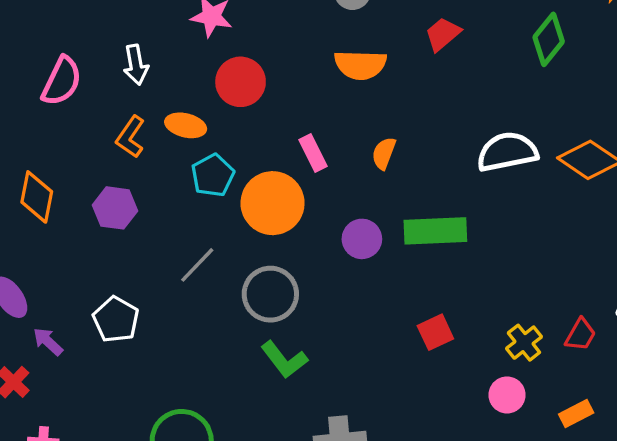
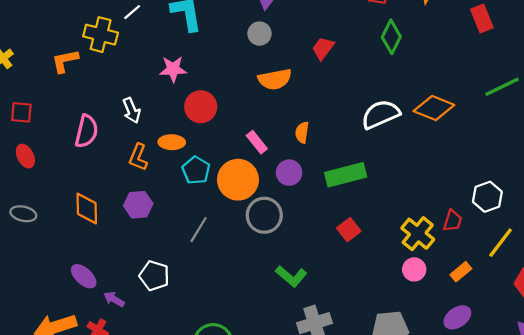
purple circle: (362, 239) -> (289, 173), moved
gray circle: (270, 294) -> (264, 215), moved
red square: (435, 332) -> (349, 230), moved
yellow cross: (524, 343) -> (418, 234), size x1.4
green L-shape: (284, 360) -> (291, 276), moved

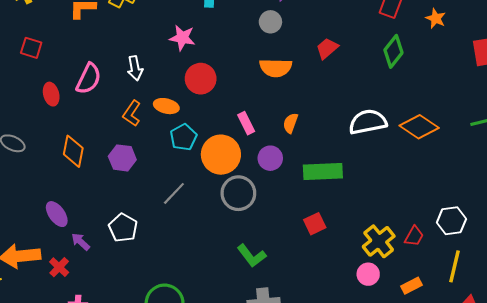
red ellipse: (25, 156) -> (51, 94), moved
yellow line: (501, 243) -> (455, 266), turned -36

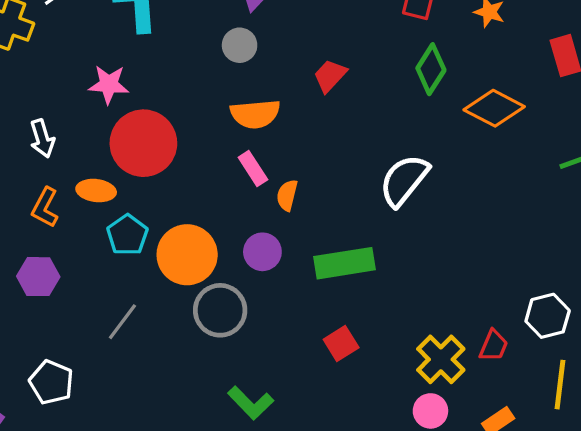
red circle: (201, 79) -> (143, 143), size x1.4
white semicircle: (368, 122) -> (404, 180), turned -33
pink rectangle: (246, 123) -> (253, 169), moved
orange diamond: (419, 127) -> (494, 108), moved

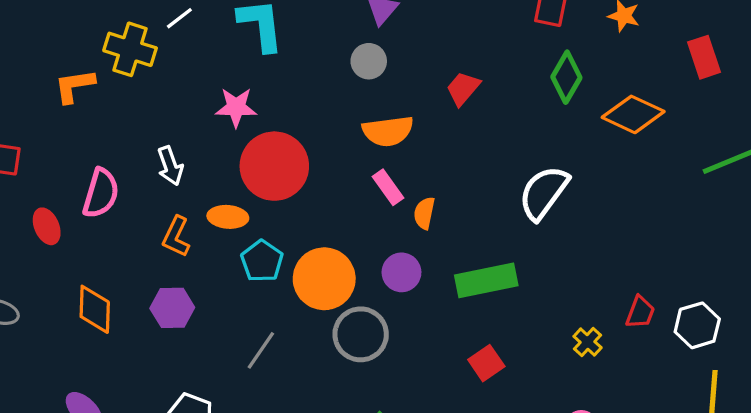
red trapezoid: (494, 346) -> (640, 312), moved
yellow cross: (441, 359) -> (588, 342), moved, size x0.6

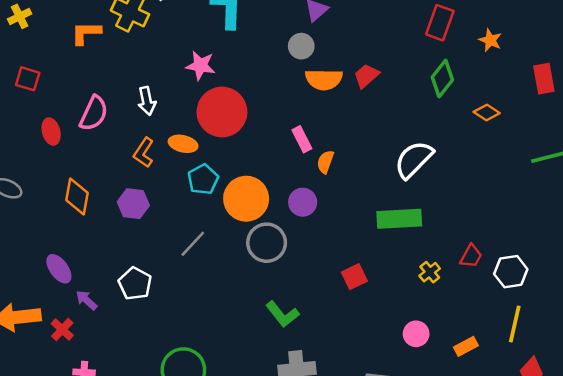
orange diamond: (633, 114) -> (487, 112), size x0.6
orange semicircle: (388, 131) -> (324, 79), moved
green rectangle: (486, 280) -> (399, 219), moved

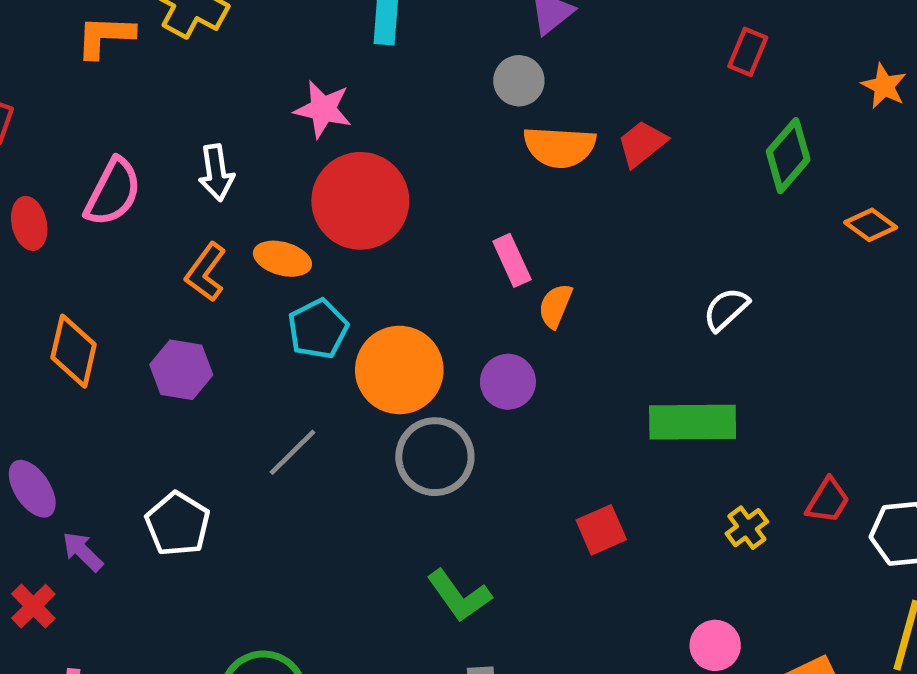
red rectangle: (440, 23) -> (748, 52), moved, size x0.7
white semicircle: (414, 160) -> (726, 309), size x0.6

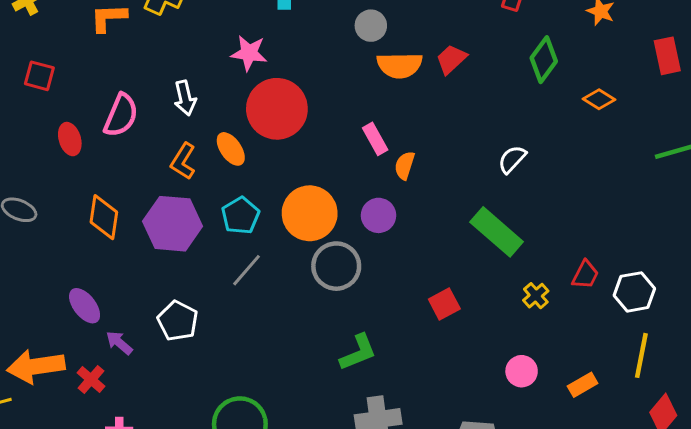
orange ellipse: (282, 259) -> (231, 149), turned 44
cyan pentagon: (318, 329) -> (240, 216), moved
purple hexagon: (181, 370) -> (173, 224), size x1.5
green rectangle: (693, 422) -> (497, 232), turned 46
green L-shape: (459, 596) -> (358, 352), turned -72

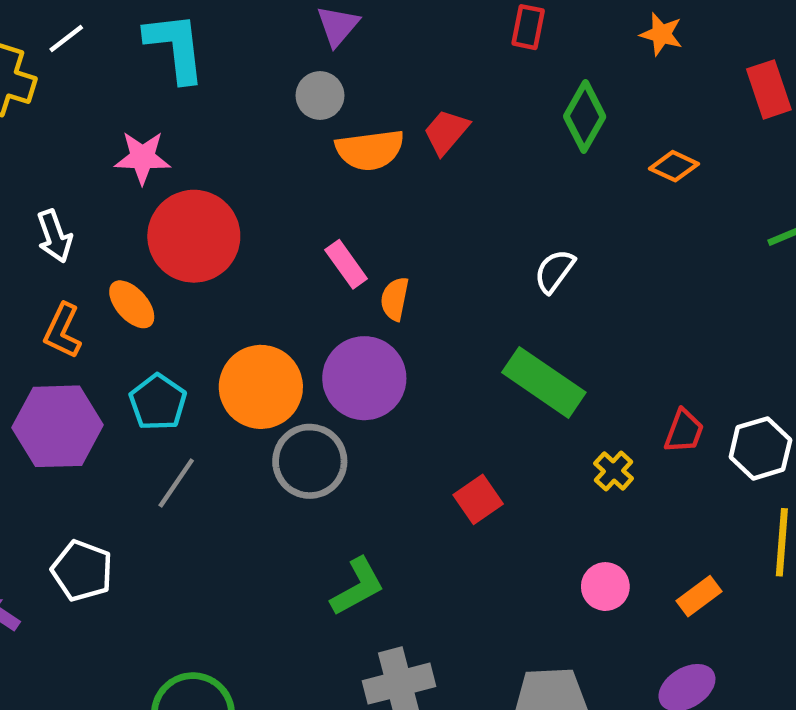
purple circle: (379, 215) -> (364, 378), size x1.6

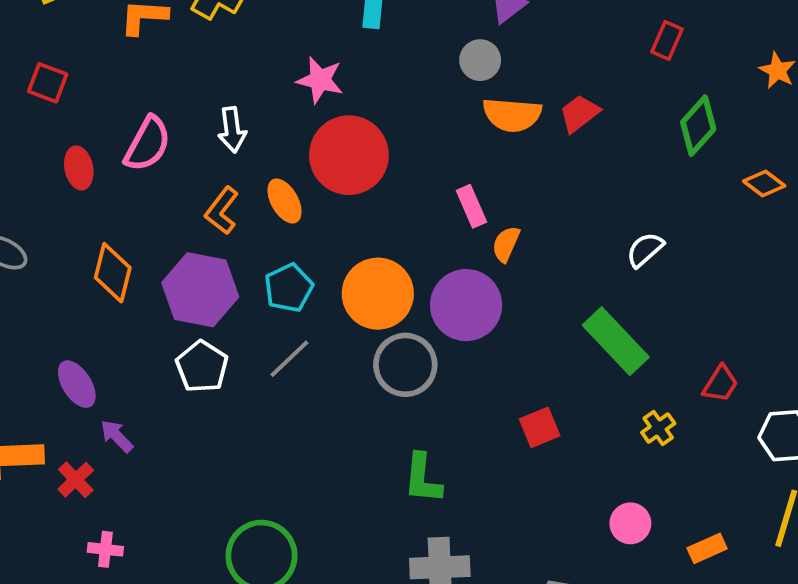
red trapezoid: (684, 431) -> (720, 384), moved
white pentagon: (82, 571) -> (202, 367), moved
green L-shape: (358, 587) -> (423, 479), turned 112

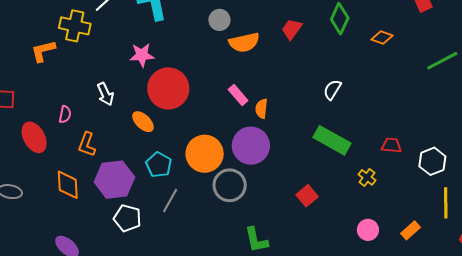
red trapezoid: (579, 113) -> (292, 29), moved
pink semicircle: (148, 144) -> (65, 114), size x0.6
red ellipse: (79, 168) -> (34, 137), size x1.4
orange L-shape: (222, 211) -> (87, 144), moved
red trapezoid: (720, 384) -> (391, 145), turned -100

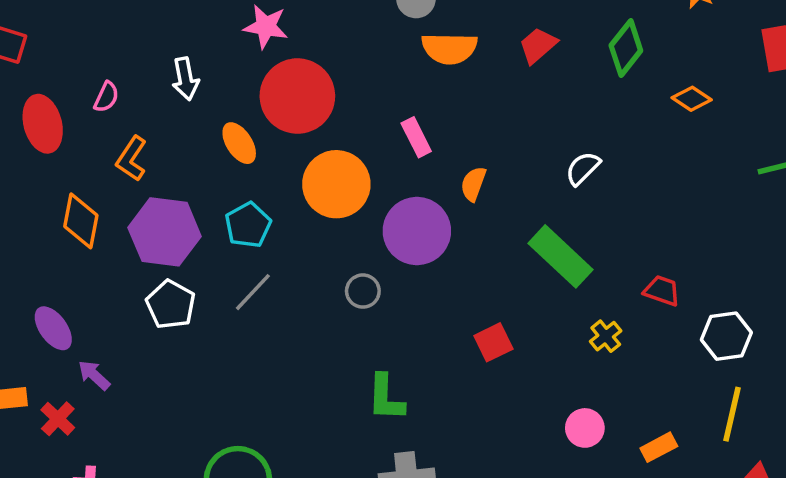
orange semicircle: (261, 109) -> (473, 184), moved
orange circle: (205, 154) -> (336, 184), moved
gray circle: (230, 185) -> (363, 291), size x0.6

